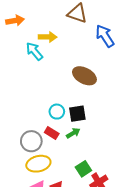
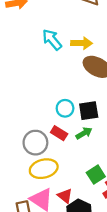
yellow arrow: (48, 37) -> (82, 43), moved
cyan arrow: (34, 51) -> (52, 40), moved

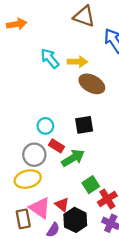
cyan circle: (65, 108) -> (45, 126), moved
green arrow: (84, 133) -> (73, 158), moved, size x1.5
yellow ellipse: (44, 169) -> (28, 179), moved

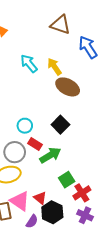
yellow arrow: (77, 62) -> (54, 67), turned -126
black square: (84, 125) -> (60, 125), turned -36

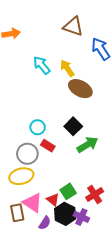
green arrow: (50, 155) -> (87, 145), moved
green square: (67, 180) -> (68, 191), moved
purple cross: (85, 215) -> (81, 217), moved

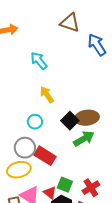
yellow arrow: (67, 68) -> (47, 95), moved
brown ellipse: (80, 89) -> (87, 118), moved, turned -35
red rectangle: (48, 146) -> (45, 156), moved, size x1.5
green square: (68, 191) -> (65, 185), turned -35

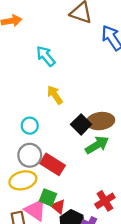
cyan circle: (35, 122) -> (30, 126), moved
green square: (65, 185) -> (48, 197), moved

